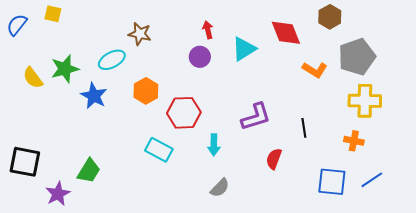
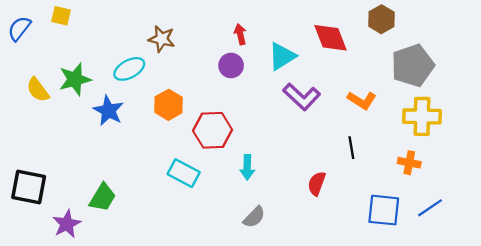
orange L-shape: (315, 70) -> (362, 100), moved
purple L-shape: (256, 117) -> (302, 97), moved, turned 60

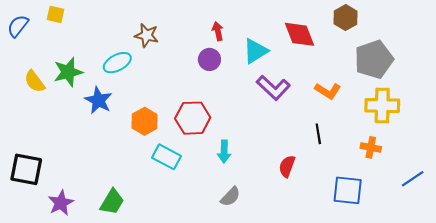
orange hexagon: (169, 105) -> (145, 121), moved
green trapezoid: (103, 197) -> (112, 202), moved
blue line: (430, 208) -> (413, 179), moved

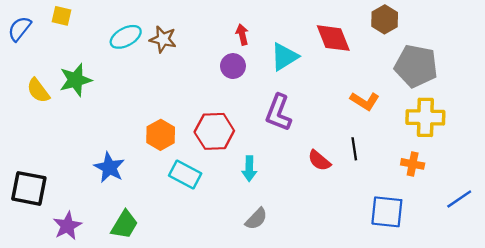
gray pentagon: (374, 59) -> (416, 66), turned 30
cyan ellipse: (117, 63) -> (126, 37), moved
purple L-shape: (273, 88) -> (278, 113), moved, turned 68
blue star: (98, 100) -> (109, 167), moved
red semicircle: (287, 166) -> (319, 160), moved, turned -70

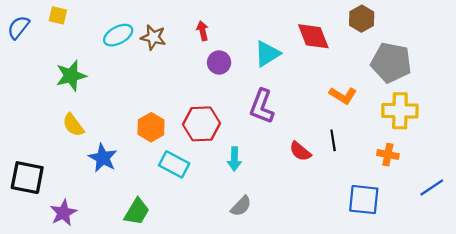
red arrow: (242, 35) -> (203, 31), moved
yellow semicircle: (38, 91) -> (73, 125), moved
green trapezoid: (125, 225) -> (137, 212), moved

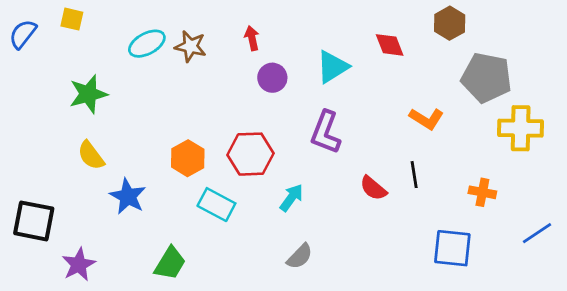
red diamond: (313, 36) -> (390, 45), size x0.7
yellow cross: (400, 111) -> (521, 128), moved
cyan arrow: (234, 159) -> (291, 198), turned -145

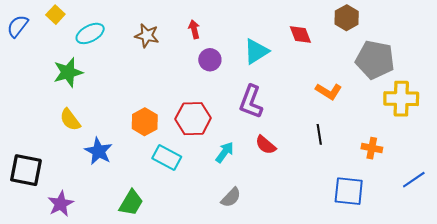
yellow square: (72, 19) -> (55, 15), turned 30
cyan ellipse: (147, 44) -> (90, 33), moved
red semicircle: (373, 188) -> (266, 145), moved

